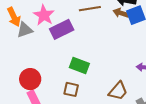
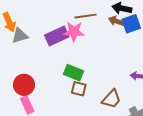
pink star: (44, 15) -> (74, 32), moved, turned -30
brown square: (71, 89) -> (79, 89), moved

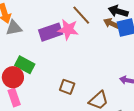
brown line: (86, 16) -> (81, 15), turned 50
green rectangle: (73, 73) -> (25, 65), moved

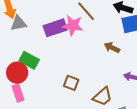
brown arrow: (111, 23) -> (112, 48), moved

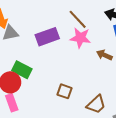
pink star: (73, 25) -> (80, 38), moved

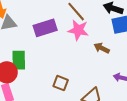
green rectangle: (22, 70) -> (19, 60), turned 60

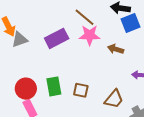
green rectangle: (19, 60) -> (54, 86), moved

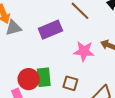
pink star: (90, 35) -> (84, 51), moved
red circle: (26, 89) -> (29, 79), moved

